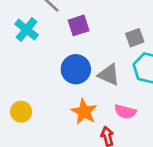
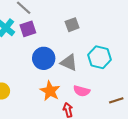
purple square: (79, 25) -> (28, 29), moved
gray square: (135, 38) -> (72, 25), moved

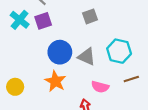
orange star: (50, 91) -> (55, 81), moved
brown line: (116, 100) -> (131, 79), moved

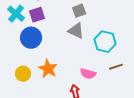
blue circle: (60, 52) -> (31, 38), moved
gray triangle: (87, 57) -> (76, 31), moved
yellow circle: (15, 87) -> (23, 74), moved

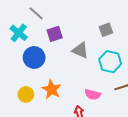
gray square: (79, 11) -> (106, 30), moved
purple square: (37, 15) -> (55, 34), moved

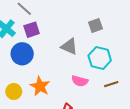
purple square: (55, 34) -> (32, 30), moved
pink semicircle: (93, 94) -> (80, 81), moved

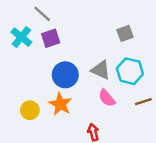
gray triangle: (69, 46) -> (101, 70), moved
blue circle: (22, 54) -> (65, 75), moved
pink semicircle: (80, 81) -> (107, 98), turned 35

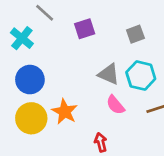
purple square: (51, 38) -> (85, 29), moved
blue circle: (65, 75) -> (30, 80), moved
yellow circle: (30, 110) -> (31, 118), size x1.5

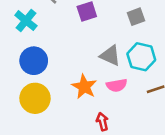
pink semicircle: (115, 105) -> (117, 85), turned -60
orange star: (65, 112) -> (84, 87), moved

